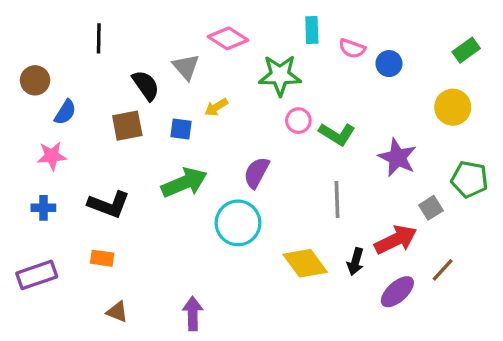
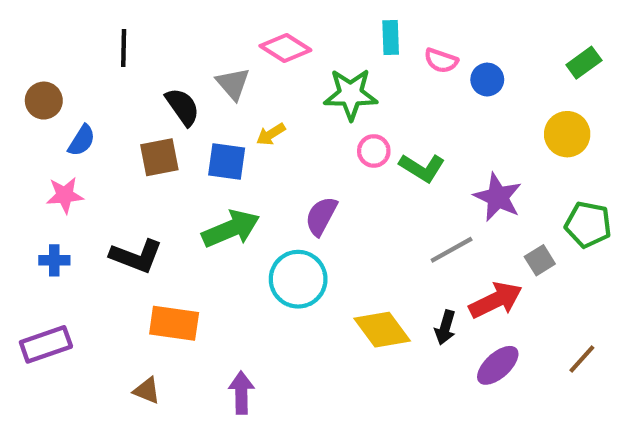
blue square: (181, 129) -> (227, 161), size x1.4
gray line: (337, 199) -> (452, 250), moved, turned 63
orange rectangle: (102, 258) -> (174, 323), moved, size x1.6
brown line: (443, 270) -> (582, 359), moved

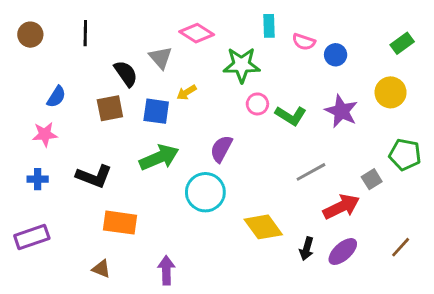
brown circle: (44, 101) -> (30, 35), moved
purple star: (498, 197) -> (341, 111), moved
black arrow: (445, 328) -> (307, 249), moved

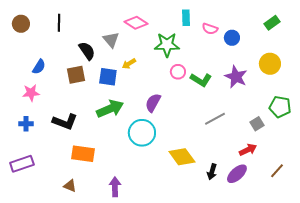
green rectangle: (402, 43) -> (272, 23), moved
red arrow: (341, 207) -> (248, 150), moved, size x0.7

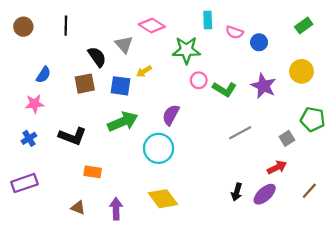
blue cross: (26, 124) -> (29, 138), turned -32
orange rectangle: (83, 154) -> (93, 172), size x0.7
yellow diamond: (182, 157) -> (163, 199), moved
purple arrow: (115, 187) -> (116, 209), moved

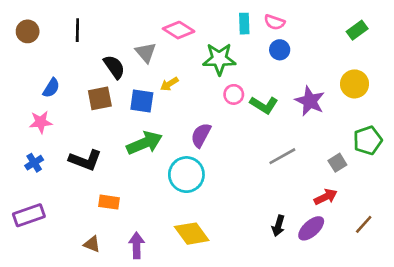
pink semicircle: (234, 32) -> (274, 22), moved
blue circle: (259, 42) -> (280, 50), moved
green pentagon: (313, 119) -> (368, 140), turned -30

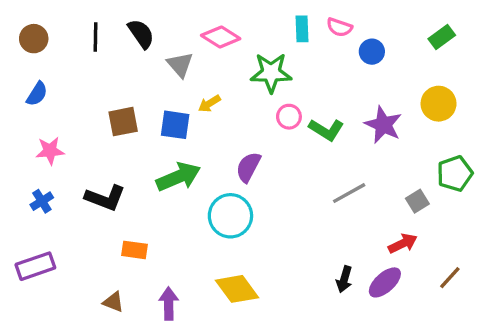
blue circle: (280, 50) -> (372, 52), moved
black semicircle: (114, 67) -> (141, 34), moved
blue semicircle: (51, 88) -> (37, 94), moved

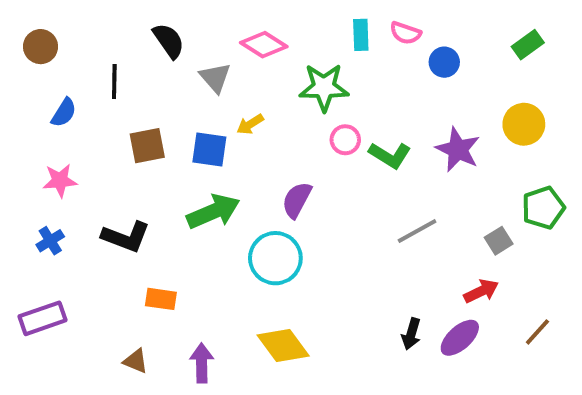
black line: (95, 37) -> (114, 82), moved
blue semicircle: (37, 94) -> (64, 113), moved

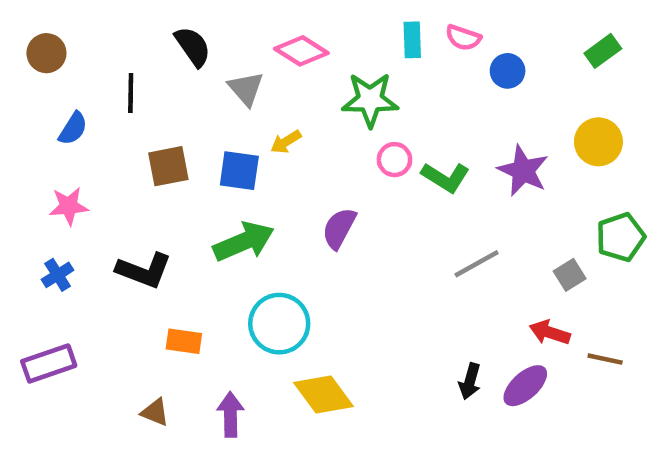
cyan circle: (275, 258) -> (279, 324), moved
red arrow: (481, 291) -> (550, 332), turned -136
brown line: (537, 332) -> (605, 359), moved, turned 60

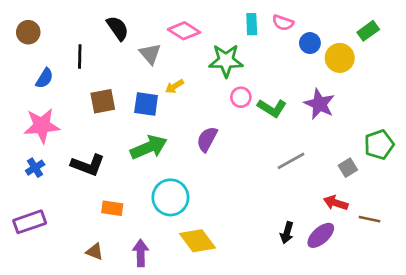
yellow circle: (598, 142) -> (340, 58), moved
pink star: (69, 206) -> (42, 126), size x1.5

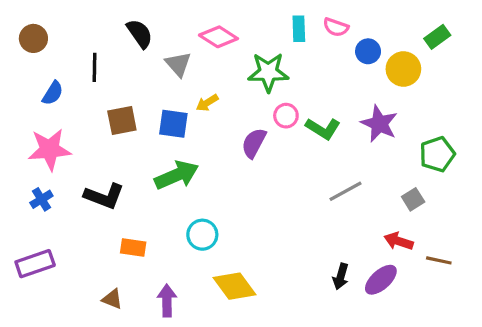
purple semicircle: (207, 139) -> (254, 143), moved
green pentagon: (379, 145) -> (437, 154), moved
cyan circle: (170, 197) -> (202, 235), size x0.7

